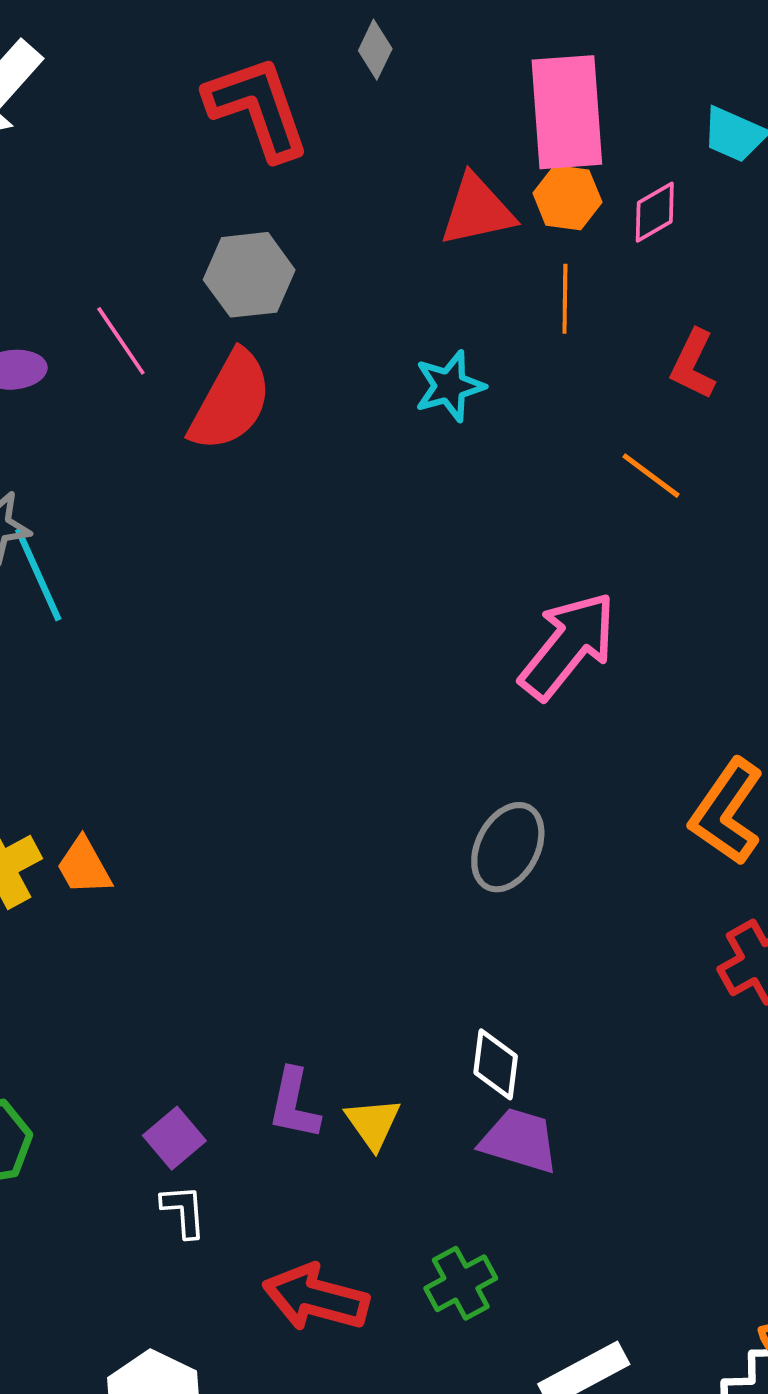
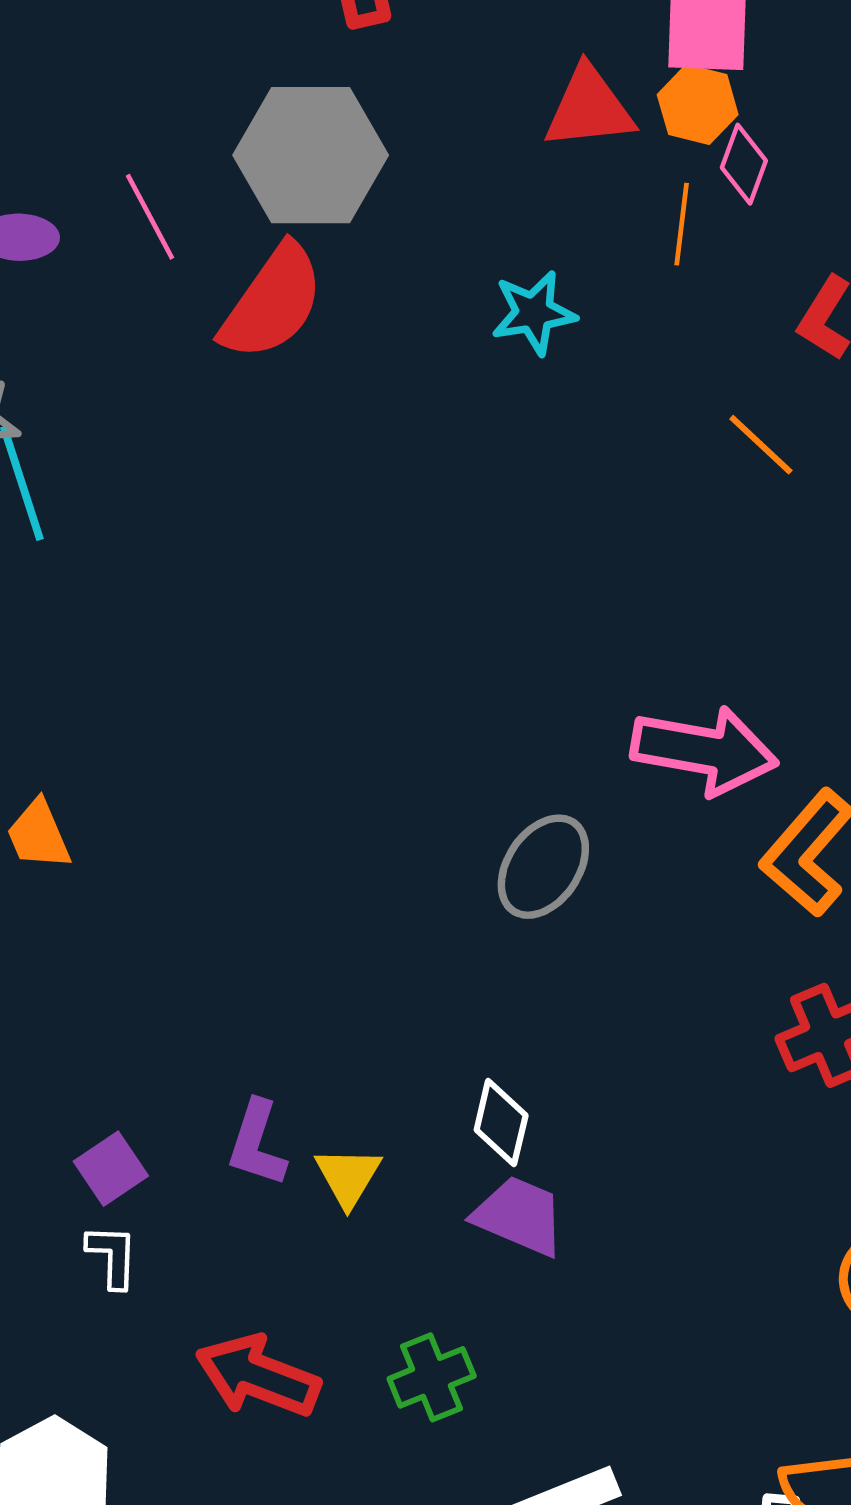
pink diamond: (655, 212) -> (744, 164), moved, turned -46
gray hexagon: (249, 275) -> (311, 155), size x1.4
pink arrow: (568, 646) -> (704, 751), moved, turned 55

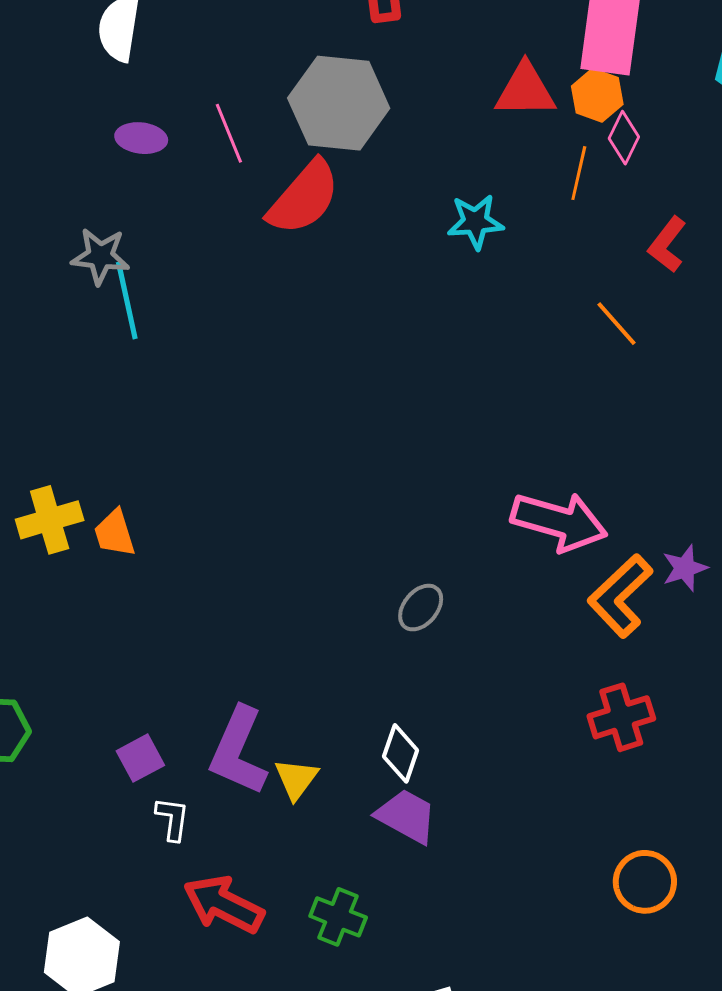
gray ellipse: (543, 867) -> (421, 608), moved, size x0.7
purple L-shape: (257, 1143) -> (238, 751), size x1.5
white L-shape: (112, 1256) -> (172, 819), moved
green cross: (432, 1377) -> (338, 917), turned 38

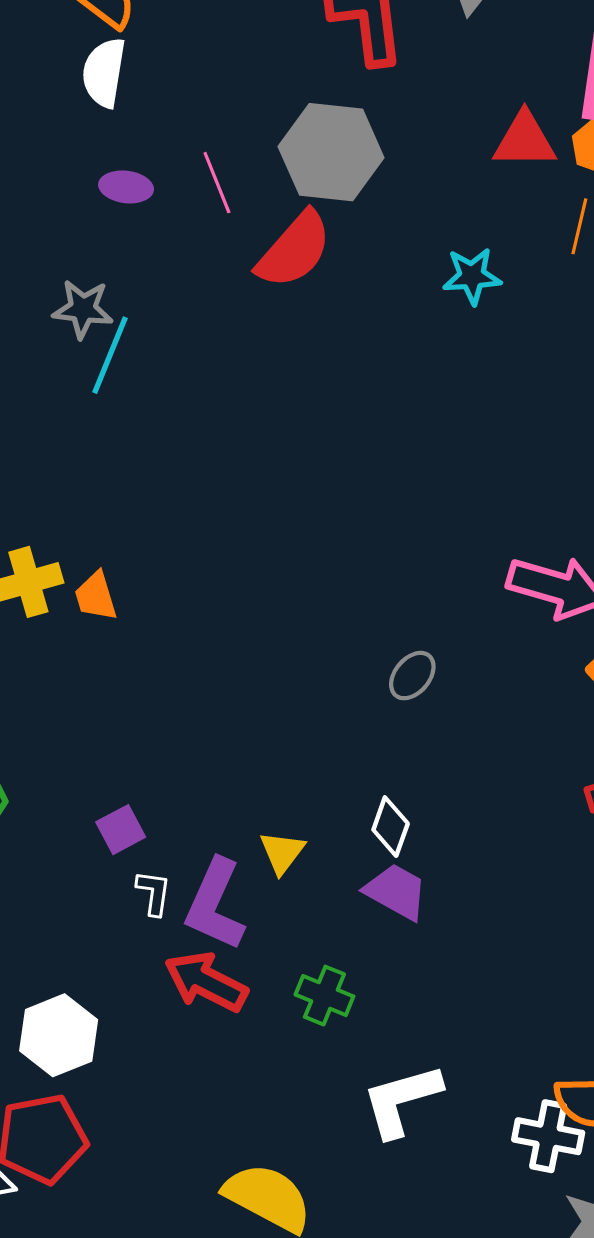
cyan line: (127, 300) -> (110, 355), turned 34
purple L-shape: (238, 751) -> (215, 905), moved

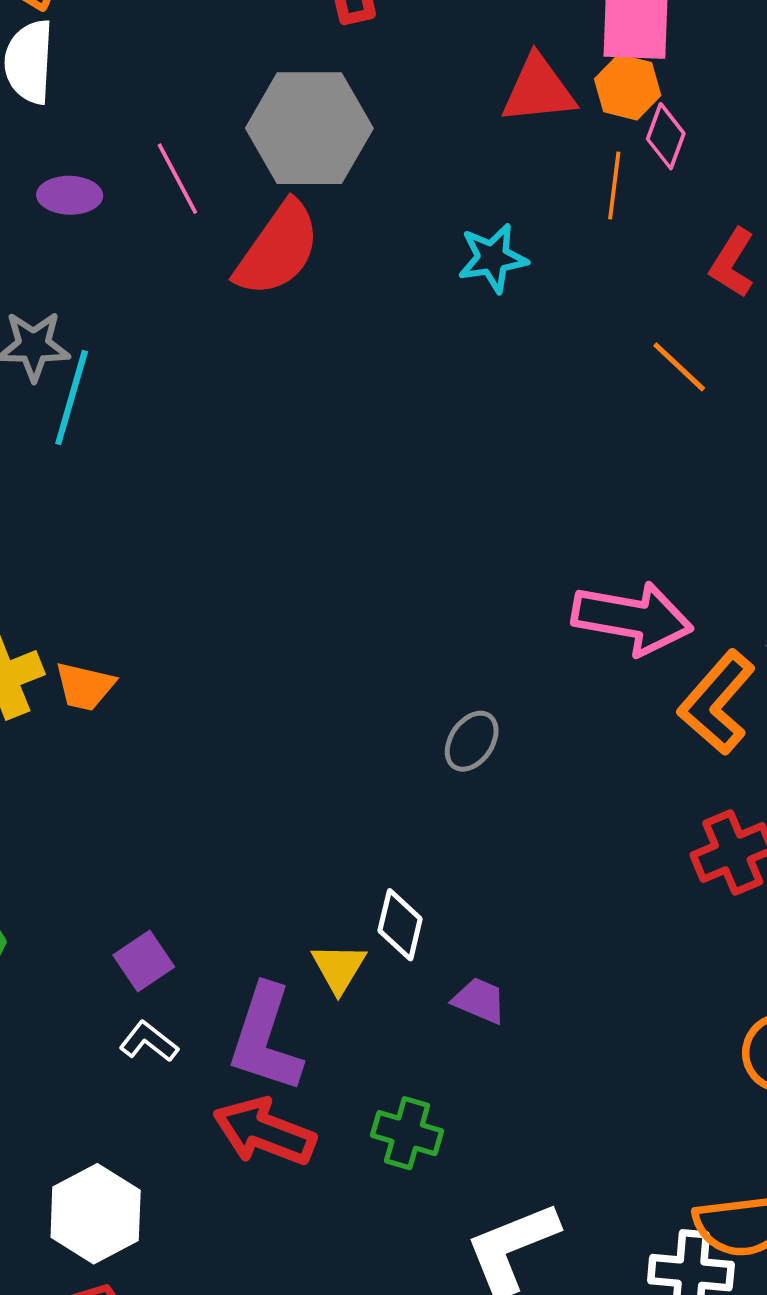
orange trapezoid: (96, 596) -> (85, 686), turned -54
white diamond: (391, 827) -> (400, 925), moved
purple trapezoid: (396, 892) -> (479, 1000), size x0.7
white L-shape: (154, 893) -> (149, 1042), moved, turned -54

